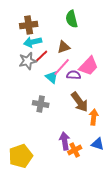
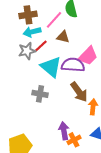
brown triangle: (64, 47) -> (63, 37), turned 32
pink line: (62, 67) -> (54, 20), moved
purple semicircle: (74, 75) -> (73, 65), size x1.6
cyan triangle: (52, 77) -> (51, 67), size x1.6

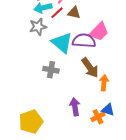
red line: (41, 46) -> (57, 13), moved
orange cross: (74, 140) -> (98, 117), moved

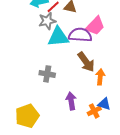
gray star: (38, 27) -> (47, 21), moved
cyan triangle: (62, 43) -> (58, 37), turned -45
gray cross: (51, 70) -> (47, 74), moved

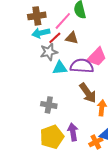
cyan triangle: (58, 37) -> (60, 68), size x0.7
yellow pentagon: (27, 116) -> (52, 137), moved

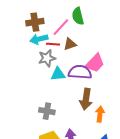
red line: (55, 38) -> (53, 44), turned 48
brown triangle: (72, 38) -> (70, 44), turned -32
brown arrow: (88, 93) -> (86, 99), turned 45

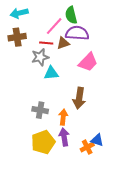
brown cross: (35, 22) -> (17, 37), moved
cyan arrow: (39, 39) -> (19, 13), moved
purple semicircle: (80, 72) -> (77, 33), moved
orange arrow: (100, 114) -> (63, 117), moved

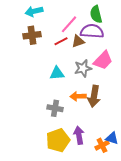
green semicircle: (71, 15) -> (96, 14), moved
red line: (46, 43) -> (61, 41), turned -32
gray star: (40, 57) -> (83, 68), moved
cyan triangle: (51, 73) -> (57, 73), moved
orange arrow: (63, 117) -> (78, 96), moved, turned -98

